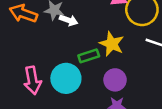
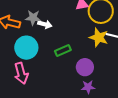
yellow star: (112, 44) -> (99, 37), moved
cyan circle: (66, 78) -> (26, 48), moved

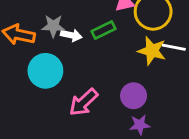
green rectangle: (63, 51) -> (103, 30), moved
pink arrow: (21, 73) -> (84, 102), moved, turned 65

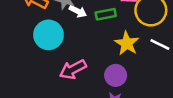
yellow star: (152, 51) -> (127, 43), moved

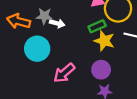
green rectangle: (106, 14) -> (97, 26), moved

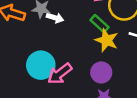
green rectangle: (97, 26) -> (99, 24), turned 63
cyan circle: (37, 49) -> (41, 65), moved

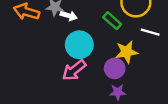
yellow star: (107, 40) -> (127, 52), moved, turned -30
cyan circle: (41, 65) -> (79, 45), moved

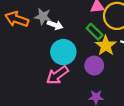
yellow star: (127, 52) -> (106, 46), moved, turned -30
purple circle: (115, 68) -> (94, 66), moved

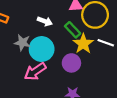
gray star: (43, 16) -> (22, 43), moved
white arrow: (55, 25) -> (45, 21), moved

